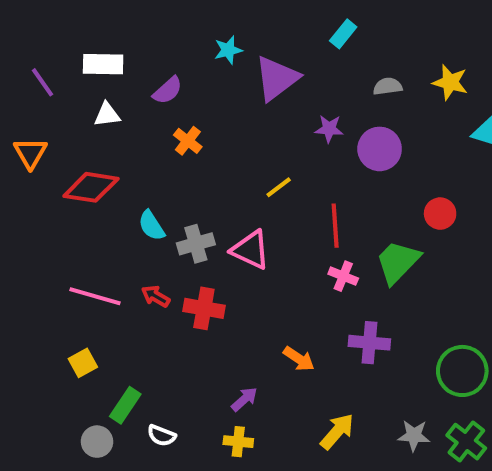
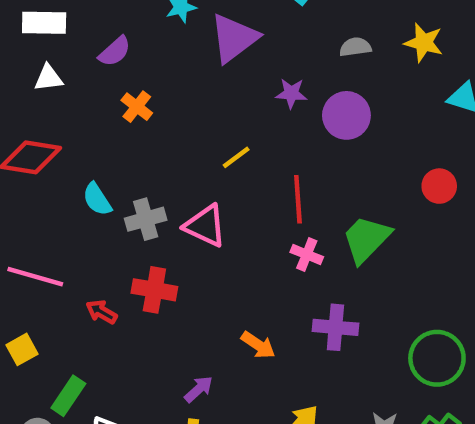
red circle: (440, 214) -> (439, 186), moved
red arrow: (156, 296) -> (101, 312), moved

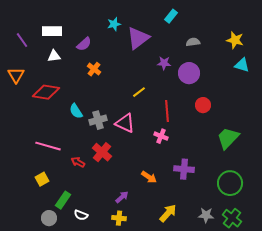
yellow star: (424, 43) -> (235, 40), moved
red circle: (439, 186) -> (203, 105), moved
green trapezoid: (366, 239) -> (228, 138), moved
pink cross: (307, 254) -> (161, 136), moved
red cross: (154, 290) -> (102, 152), turned 30

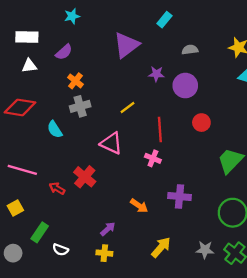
cyan star: (114, 24) -> (72, 16), moved
gray cross: (98, 120) -> (80, 106), moved
gray circle: (49, 218) -> (13, 253), moved

